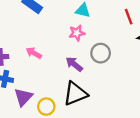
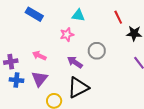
pink star: (77, 33) -> (67, 35), moved
purple triangle: (23, 97) -> (40, 79), moved

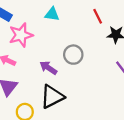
pink star: (67, 35) -> (21, 35), moved, size x1.5

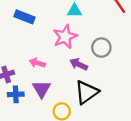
pink star: (21, 35) -> (65, 37), moved

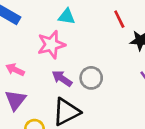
gray circle: (101, 48) -> (91, 78), moved

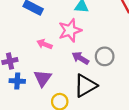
pink arrow: (15, 70) -> (44, 44), moved

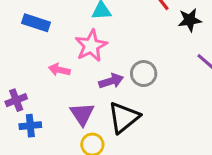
purple arrow: (80, 58) -> (111, 81), turned 140
purple triangle: (43, 78) -> (82, 114), moved

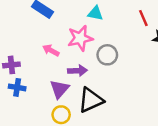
gray circle: (144, 74) -> (107, 55), moved
purple arrow: (111, 81) -> (77, 71), moved

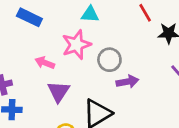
purple arrow: (77, 71) -> (127, 82), moved
purple triangle: (59, 89) -> (59, 92), moved

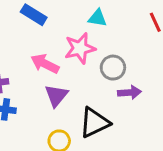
pink arrow: (45, 63) -> (45, 64), size x1.4

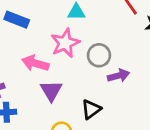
black triangle: (94, 123) -> (91, 109), size x0.7

